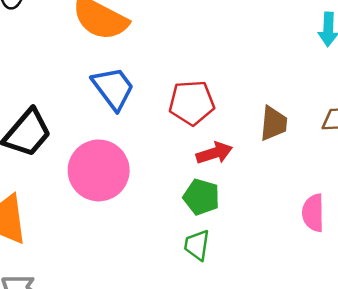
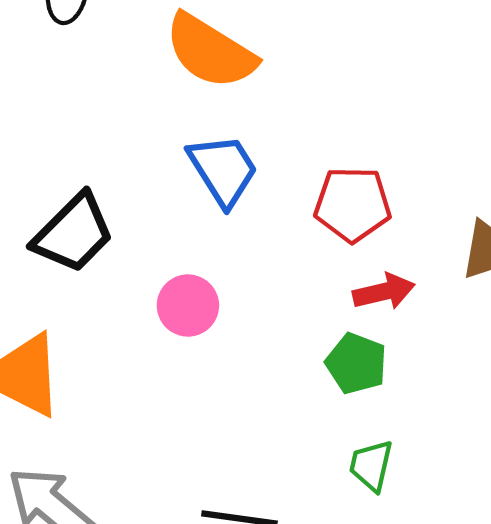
pink circle: (99, 170) -> (188, 306), size x0.6
green trapezoid: (197, 245) -> (371, 466), moved

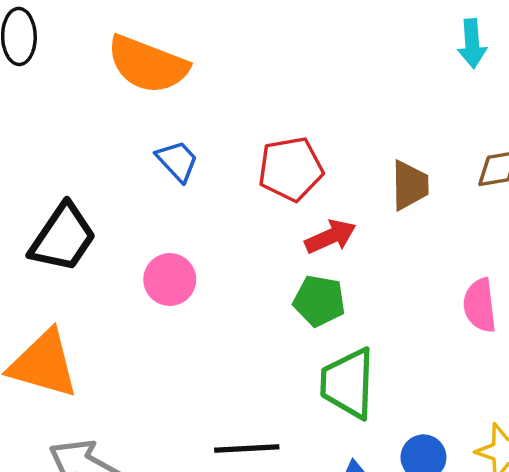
blue trapezoid: (223, 170) -> (177, 161), size x0.7
green trapezoid: (371, 466) -> (348, 383), size x1.6

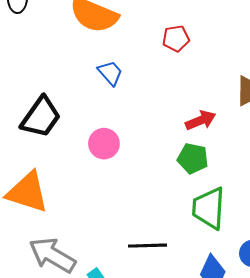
red pentagon: (291, 169) -> (176, 38), moved, size x0.7

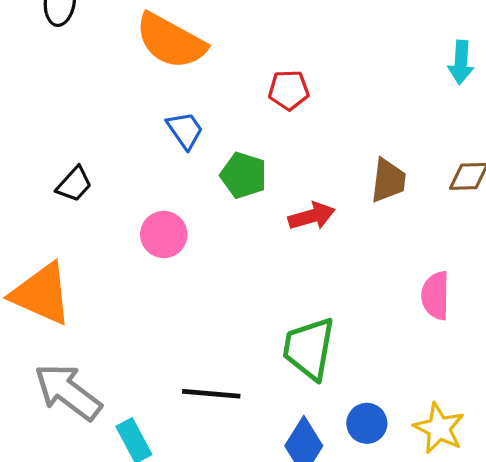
black trapezoid: (41, 117) -> (74, 184), size x0.6
green pentagon: (193, 158) -> (243, 175), moved

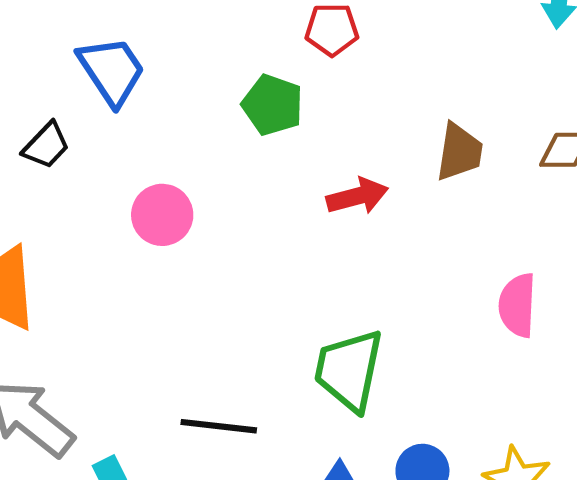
blue trapezoid: (185, 130) -> (112, 71), moved, size x1.4
green pentagon: (243, 175) -> (273, 105), moved

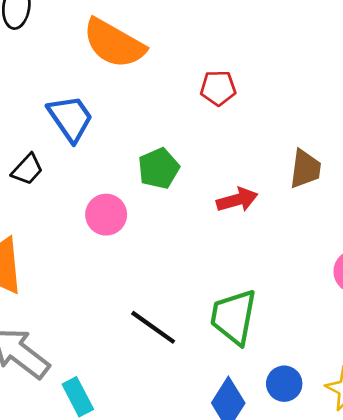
green pentagon: (273, 105) -> (159, 168), moved, turned 30
black line: (219, 426) -> (153, 327), moved, turned 30

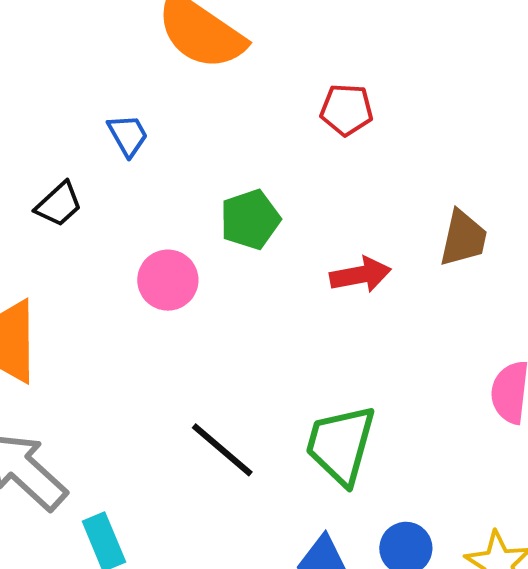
blue trapezoid: (70, 118) -> (128, 135), size x0.6

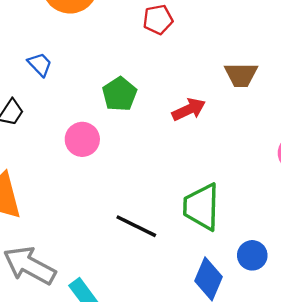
brown trapezoid: (463, 238) -> (241, 75), turned 92

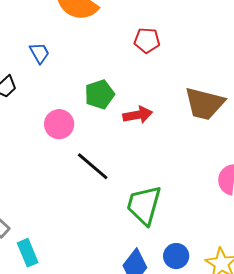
brown trapezoid: (241, 75) -> (204, 104), size x1.4
red arrow: (189, 110) -> (138, 115), moved
black line: (136, 226) -> (93, 166), moved

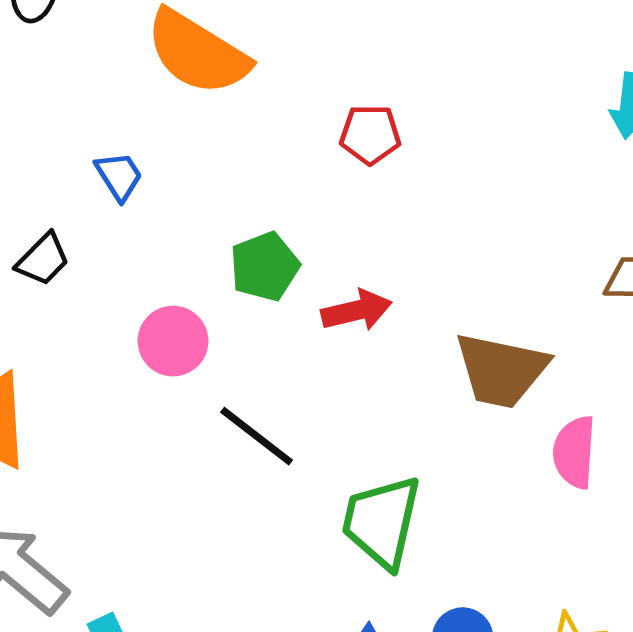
brown trapezoid: (204, 104) -> (501, 370), moved

